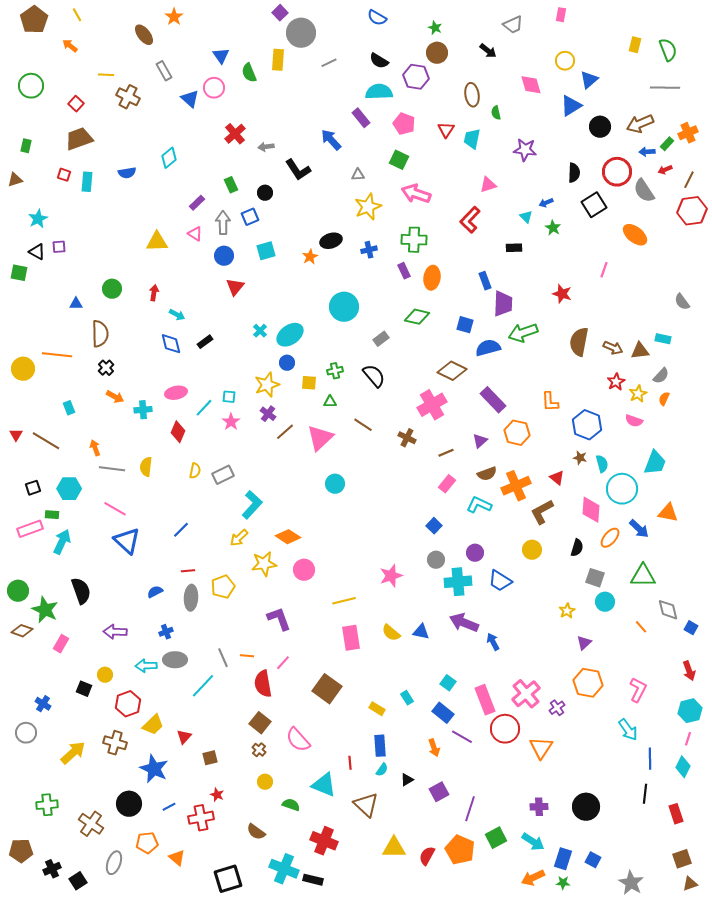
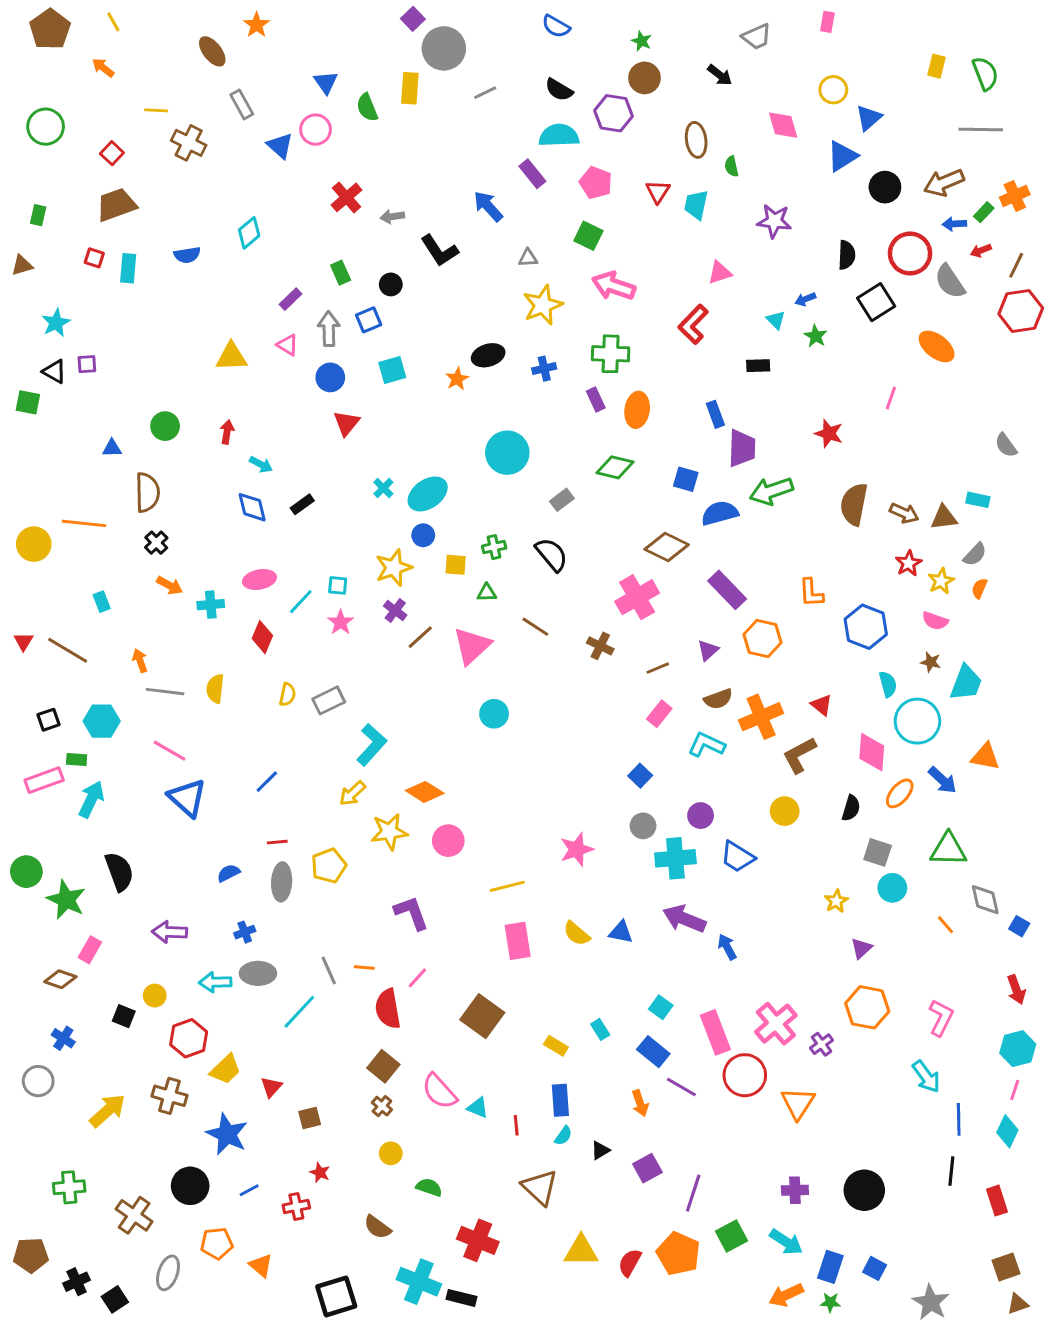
brown star: (580, 458) -> (931, 662), moved
brown diamond: (22, 631) -> (60, 979), moved
cyan triangle: (324, 785) -> (478, 1108), moved, size x0.6
red cross: (201, 818) -> (296, 1206), size x0.7

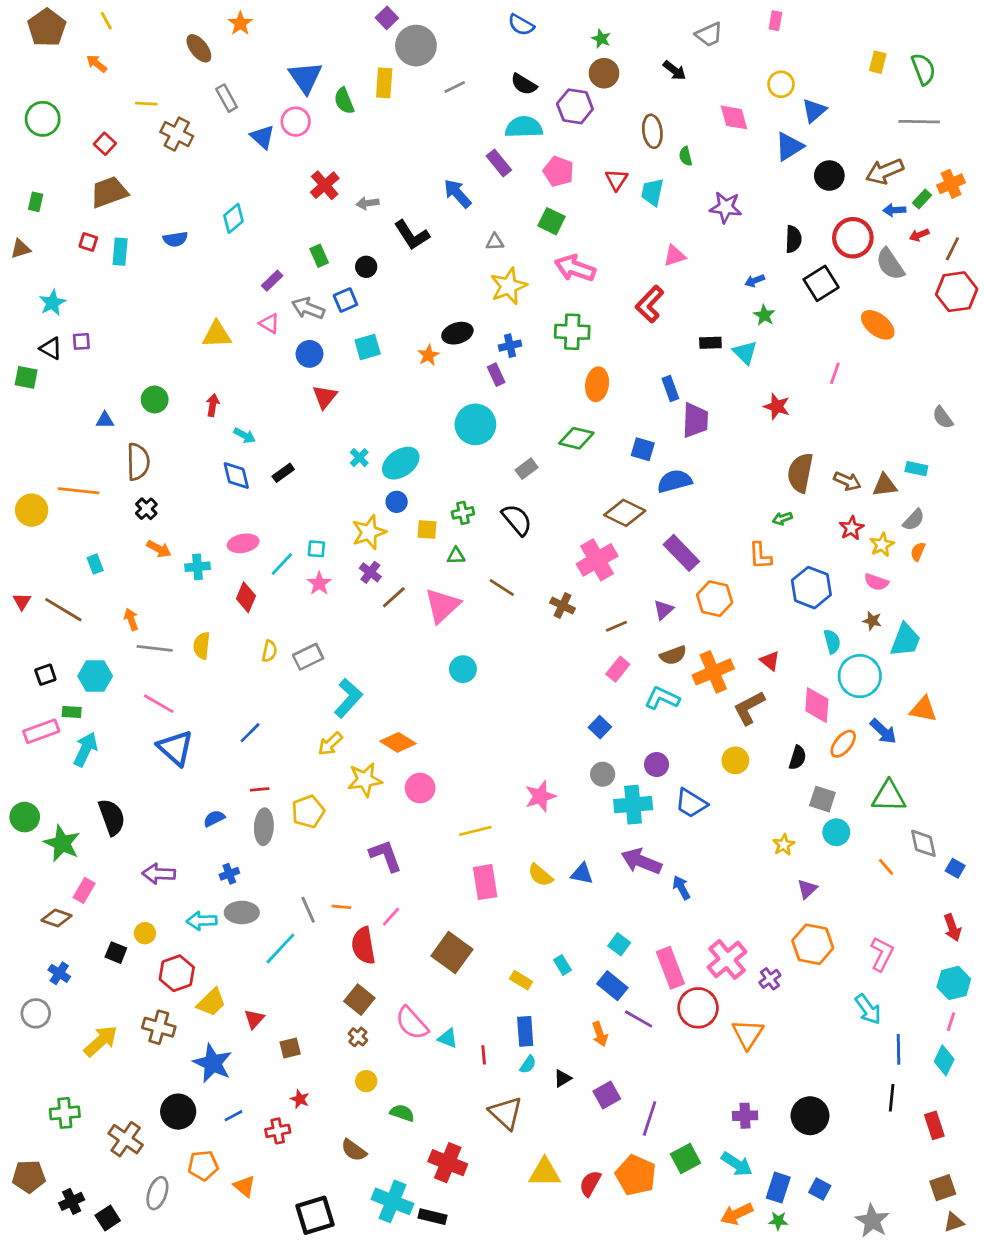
blue triangle: (326, 82) -> (305, 77), size x1.5
cyan triangle: (776, 320) -> (745, 353), moved, size x1.4
gray arrow: (329, 329) -> (308, 308), turned -68
purple rectangle: (596, 400) -> (496, 375), moved
green arrow: (771, 491) -> (782, 518), moved, size x0.5

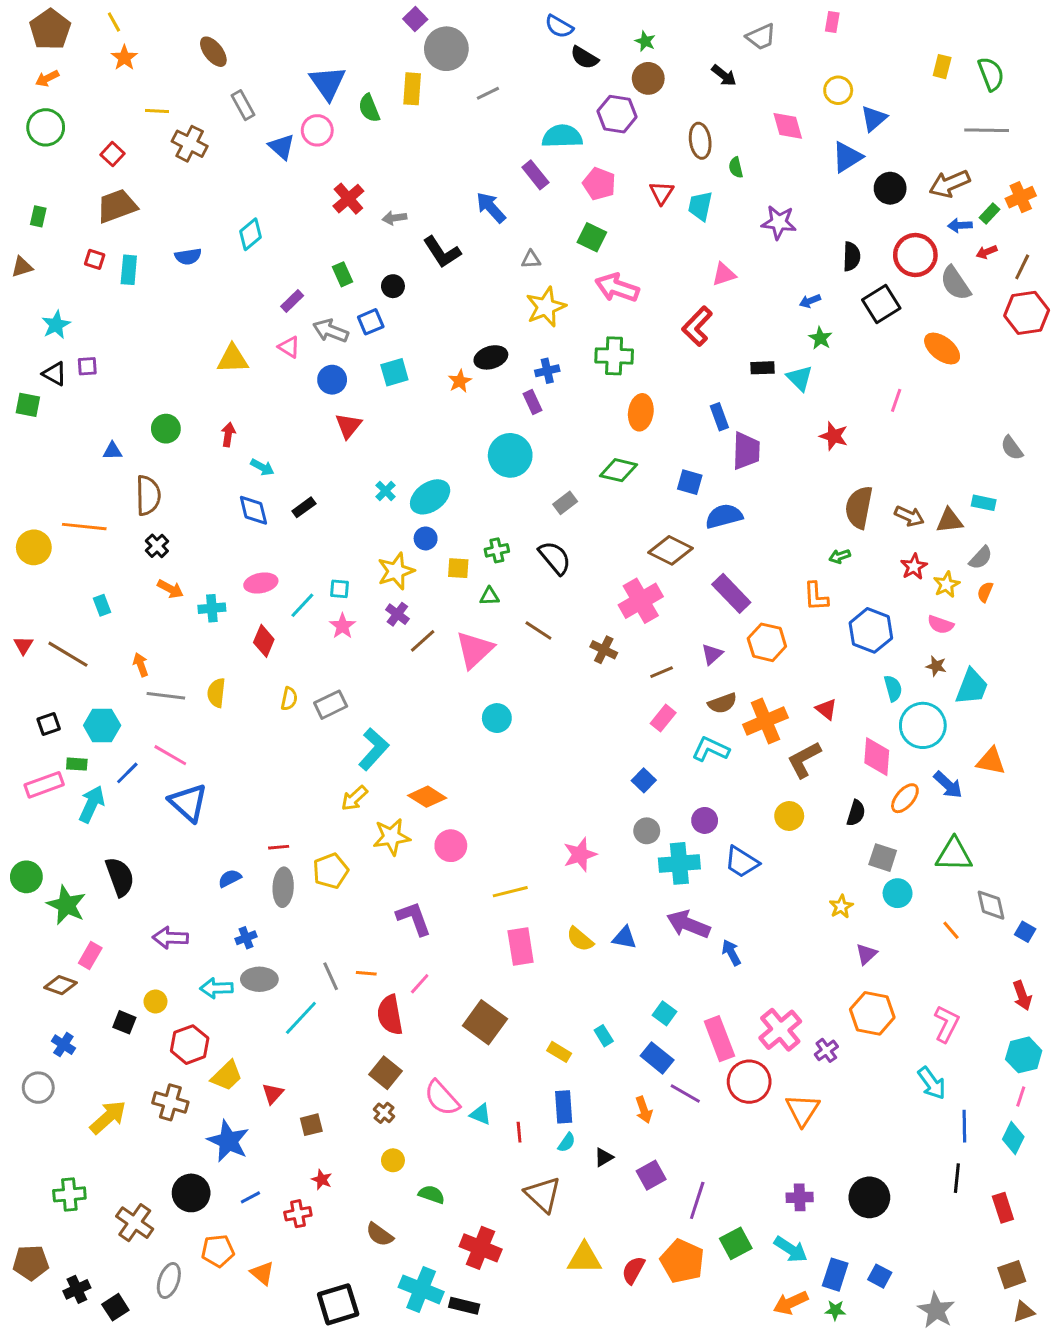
orange star: (240, 23) -> (124, 58), moved
orange arrow: (97, 64) -> (47, 78), moved, turned -65
black semicircle: (524, 84) -> (584, 58), moved
blue line: (250, 733) -> (127, 773), moved

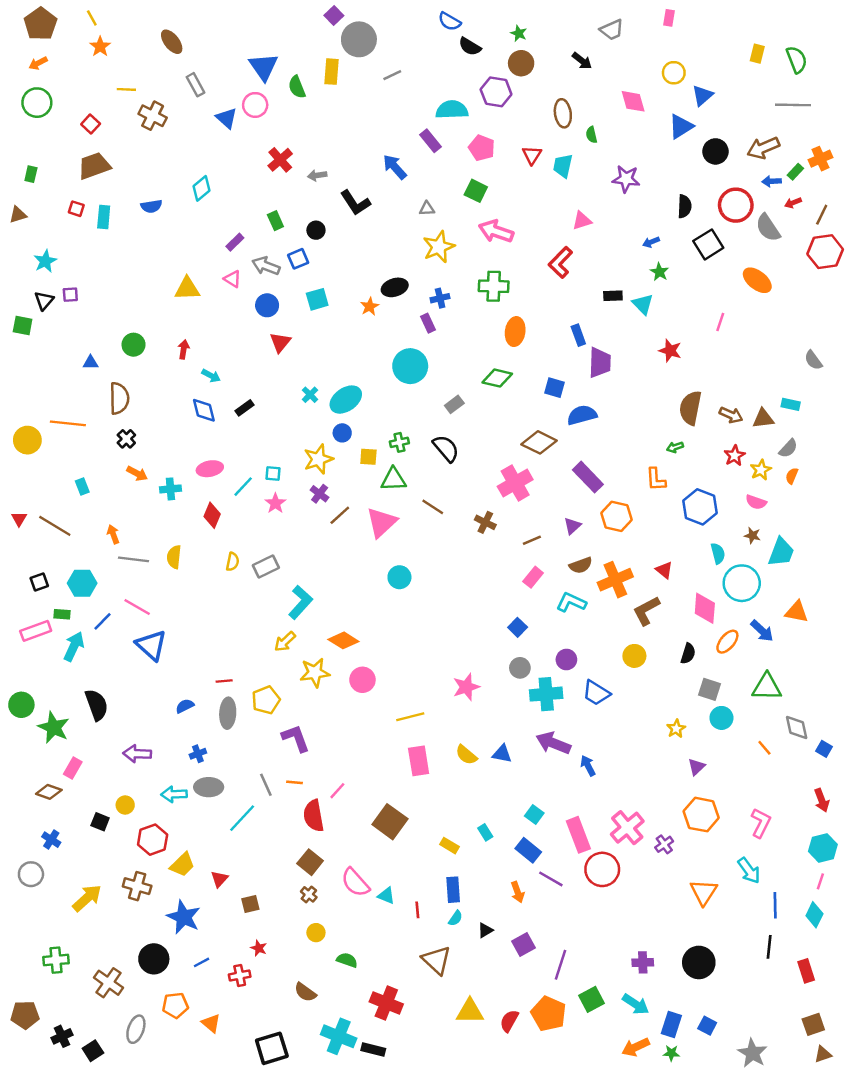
black triangle: (55, 374) -> (44, 301), turned 42
green triangle: (489, 596) -> (393, 479), size x1.6
purple L-shape: (414, 918) -> (296, 738), moved
orange triangle: (803, 1110) -> (704, 892), moved

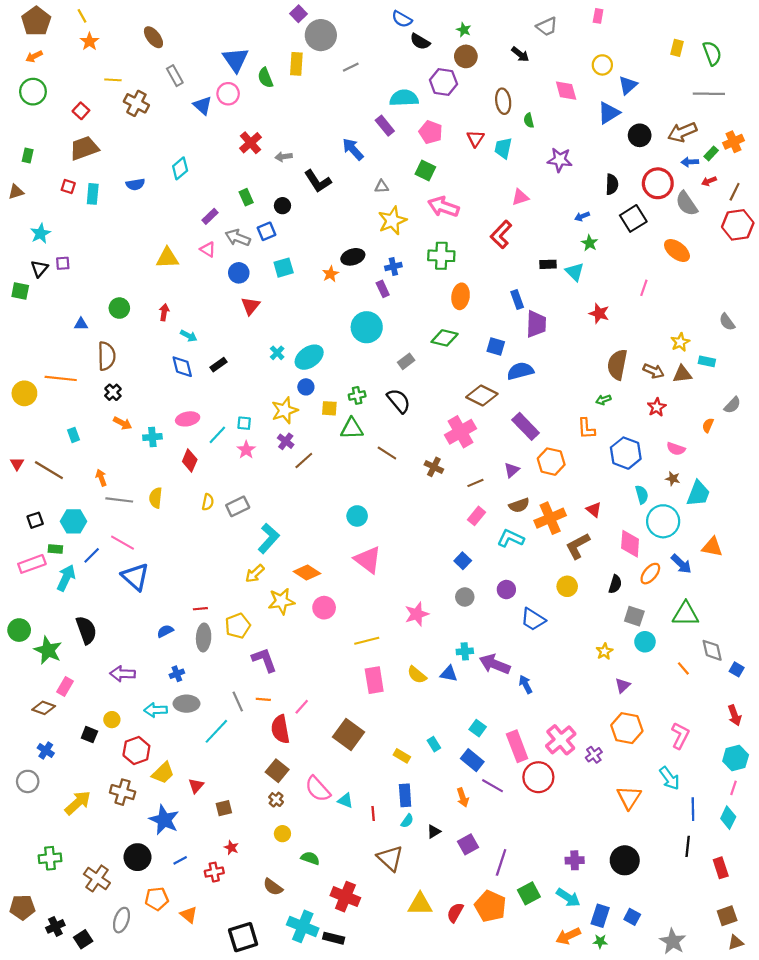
gray semicircle: (788, 448) -> (732, 405), moved
yellow star: (761, 470) -> (680, 342), moved
pink triangle: (382, 522) -> (368, 560), moved, turned -40
cyan cross: (546, 694) -> (465, 651), moved, size x0.6

